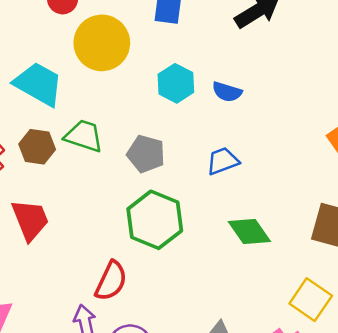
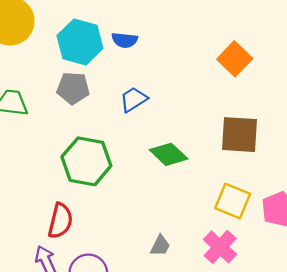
cyan hexagon: (176, 83) -> (80, 42), size x1.4
gray pentagon: (146, 154) -> (73, 88), moved

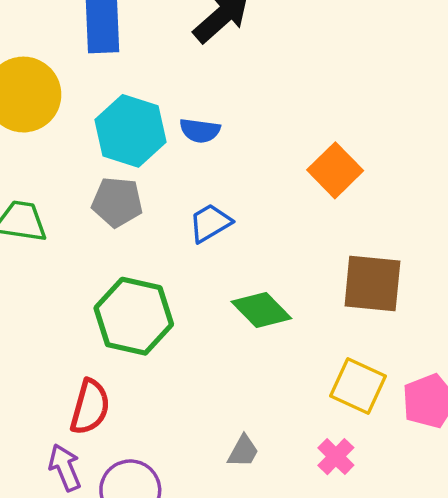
orange square: (235, 59) -> (335, 170), moved
pink cross: (220, 247) -> (336, 457), size x0.7

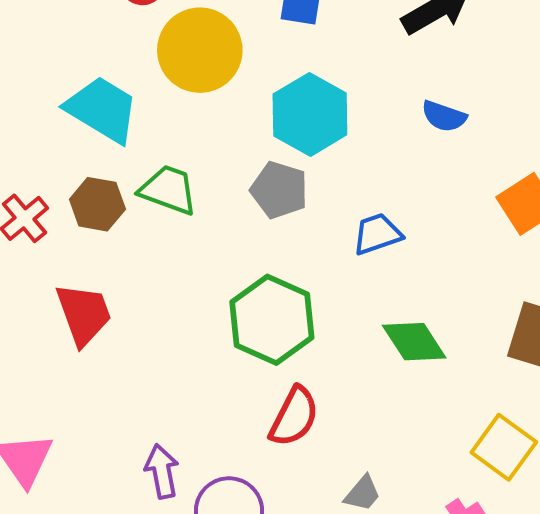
blue semicircle: (200, 131) -> (444, 116), moved
red semicircle: (90, 407) -> (294, 417), moved

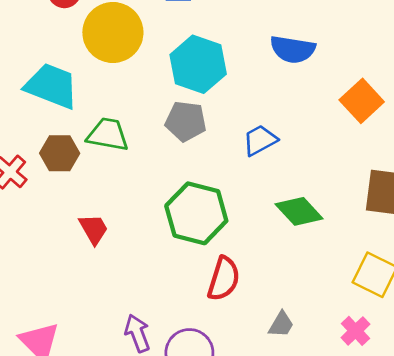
blue semicircle: (444, 116) -> (293, 49), size x1.4
red trapezoid: (84, 314) -> (94, 229), moved, size x0.7

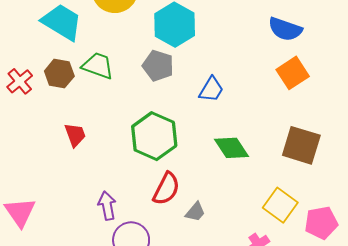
blue semicircle: (293, 49) -> (285, 29), moved
blue trapezoid: (260, 140) -> (211, 89), turned 140
gray trapezoid: (281, 324) -> (195, 212), moved
purple arrow: (137, 333) -> (107, 206), moved

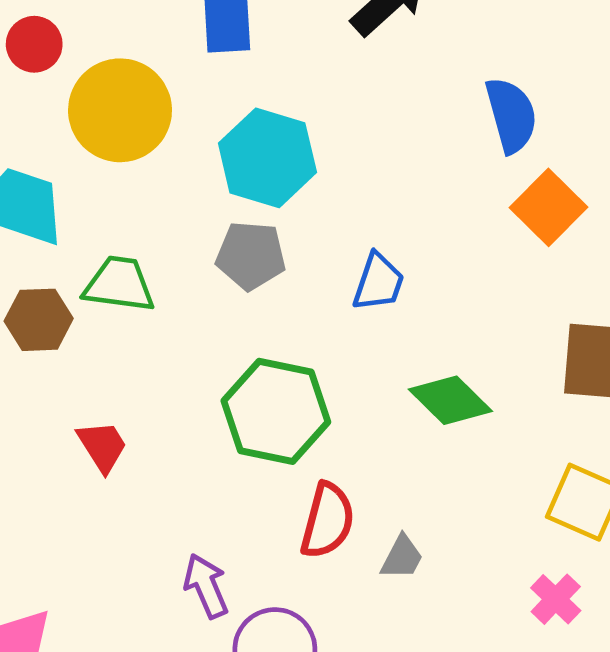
blue semicircle: (285, 29) -> (511, 115), turned -112

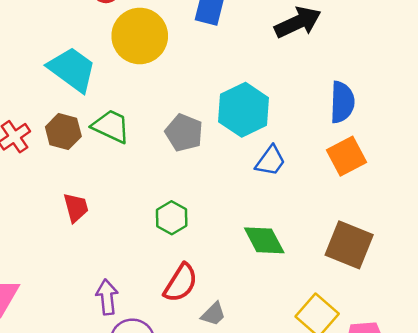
cyan hexagon: (267, 158) -> (244, 110), moved
blue trapezoid: (378, 282) -> (270, 161), moved
green hexagon: (276, 411) -> (172, 218), size x0.6

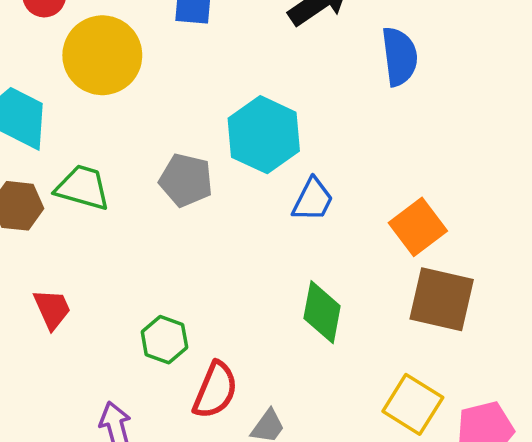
blue semicircle: (342, 102) -> (399, 57), moved
orange square: (347, 156) -> (418, 227), moved
green hexagon: (172, 218) -> (164, 340), moved
green diamond: (264, 240) -> (322, 312), turned 48

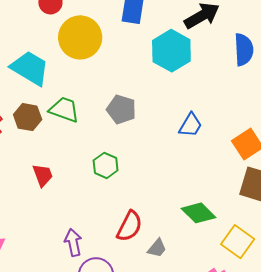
cyan hexagon: (264, 135) -> (171, 51), moved
green diamond: (322, 312) -> (198, 213), moved, turned -60
green hexagon: (164, 340) -> (106, 165), moved

